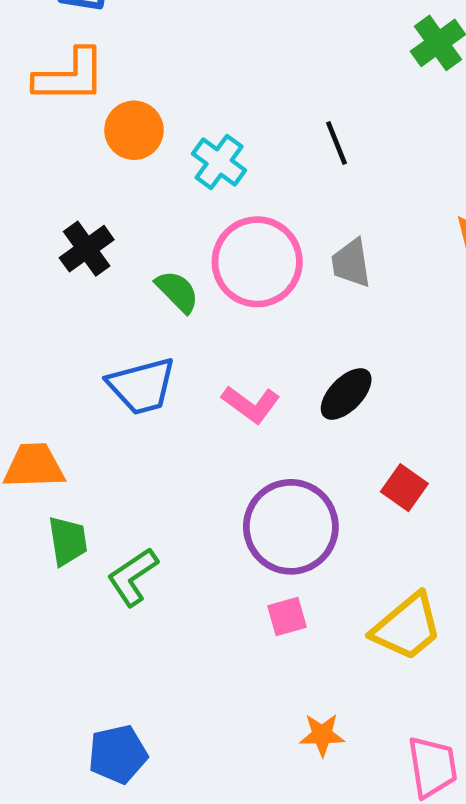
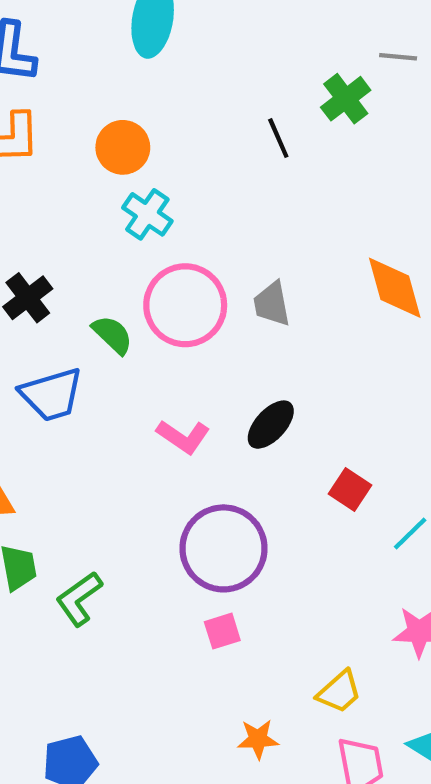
orange circle: (134, 130) -> (123, 147), moved
black line: (336, 143) -> (278, 138), moved
blue trapezoid: (142, 386) -> (52, 395), moved
red square: (404, 488) -> (350, 490), moved
yellow trapezoid: (407, 627) -> (339, 692), moved, size x0.7

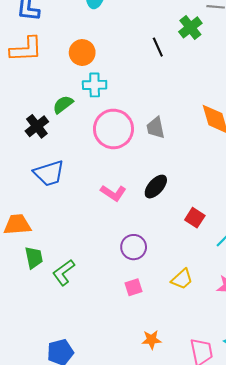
cyan cross: (147, 214) -> (95, 85), turned -35
green semicircle: (112, 335) -> (63, 104), moved, turned -80
purple circle: (224, 548) -> (134, 247), size x0.6
yellow trapezoid: (339, 692) -> (182, 279), moved

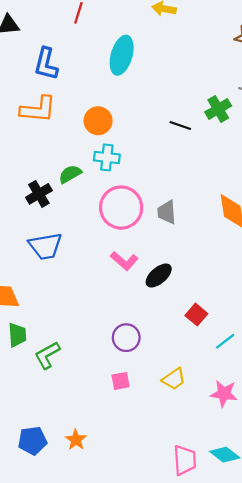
black line: (158, 47) -> (180, 125), turned -54
pink L-shape: (113, 193) -> (124, 261), moved
orange star: (151, 340) -> (76, 440), moved, turned 30

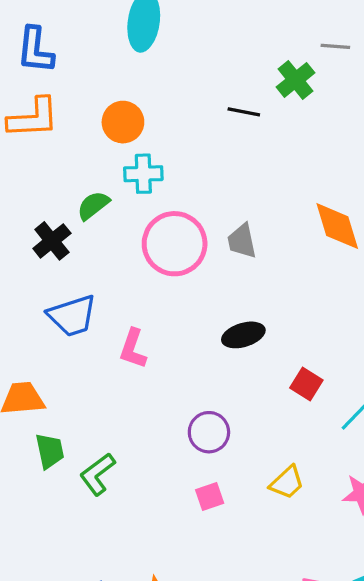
pink L-shape: (124, 261) -> (133, 349), moved, turned 76
black ellipse: (159, 275) -> (243, 335), turned 32

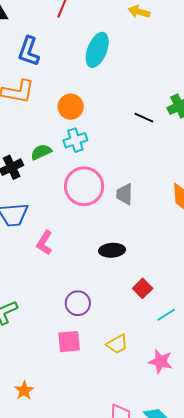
cyan cross: (143, 174) -> (75, 140), turned -30
pink square: (210, 497) -> (69, 342), size x1.4

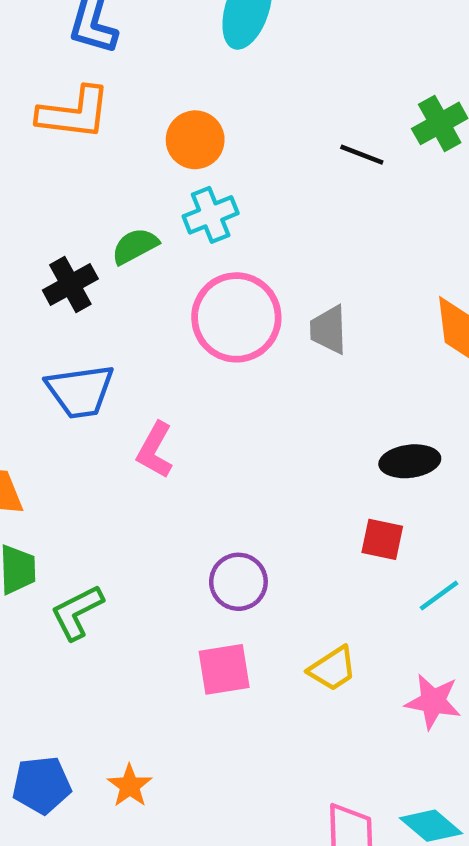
black ellipse: (112, 250) -> (410, 461), moved
red square: (143, 288) -> (382, 539), turned -30

